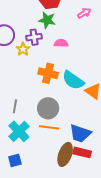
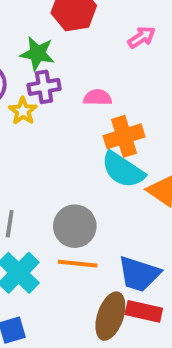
green star: (47, 20) -> (37, 53), moved
orange cross: (48, 73) -> (124, 136), moved, turned -30

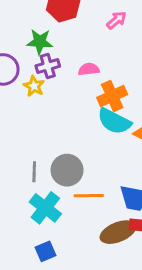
gray circle: (75, 226) -> (67, 170), moved
brown ellipse: (110, 316) -> (118, 232), turned 56

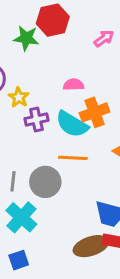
green star: (40, 42) -> (26, 38), moved
purple cross: (48, 66) -> (36, 120), moved
cyan semicircle: (114, 121) -> (72, 124), moved
orange line: (89, 196) -> (73, 158), moved

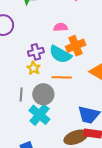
yellow star: (19, 97) -> (34, 68), moved
cyan cross: (21, 217) -> (39, 115), moved

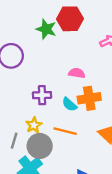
cyan semicircle: (60, 54) -> (69, 104), size x0.6
yellow star: (34, 68) -> (34, 125), moved

